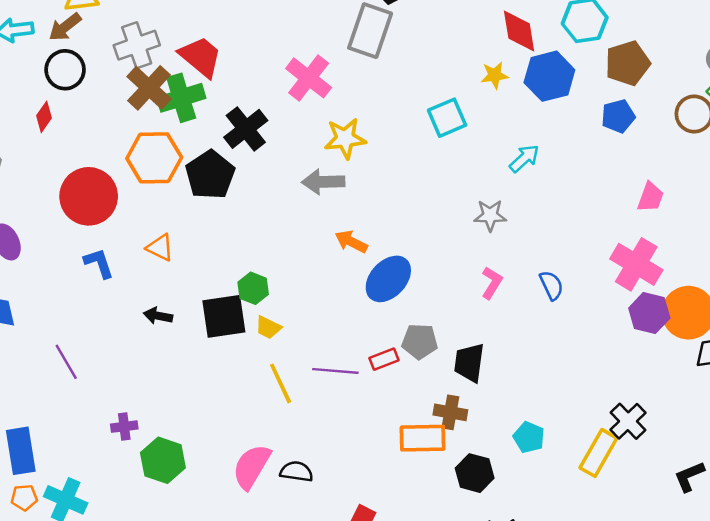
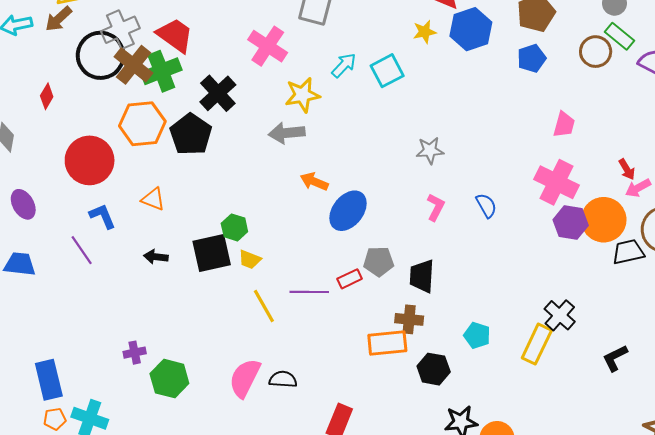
black circle: (65, 70) -> (101, 55), moved, size x1.4
cyan arrow: (524, 158) -> (344, 65), moved
purple line: (66, 362) -> (82, 250), moved

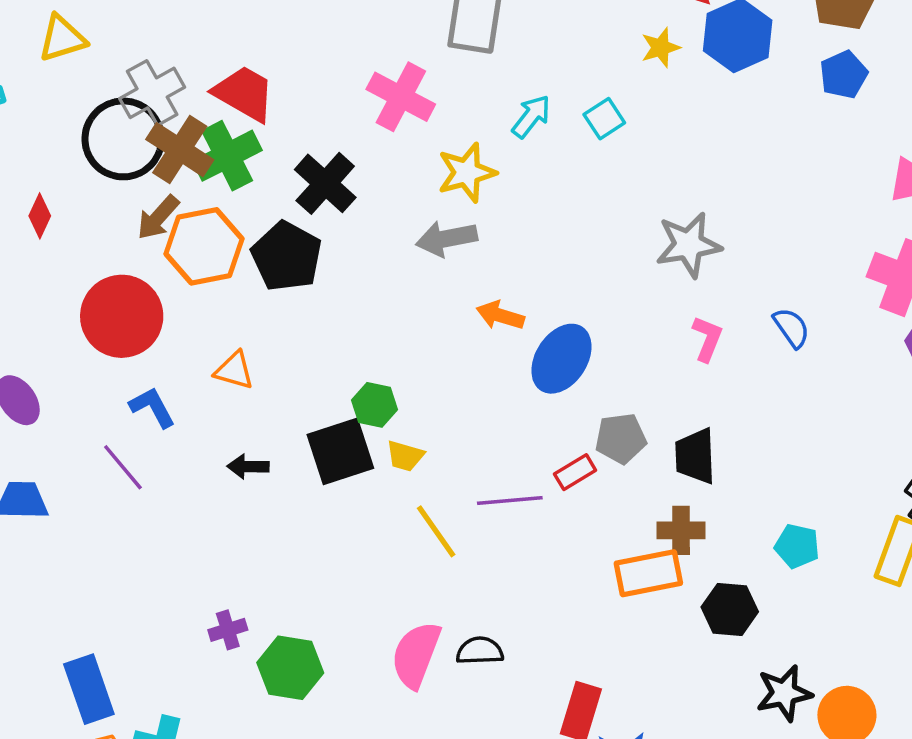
brown arrow: (59, 19) -> (158, 217), moved
cyan square: (387, 71) -> (604, 119), size x0.7
gray star: (430, 150) -> (689, 245), size x1.4

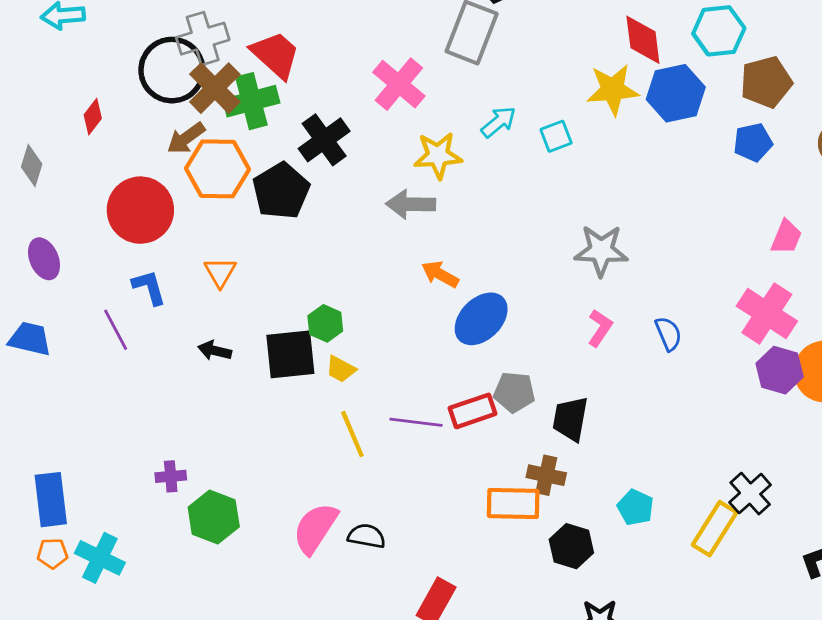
yellow star: (661, 48) -> (613, 90), size x1.6
orange triangle: (234, 370) -> (220, 272), turned 32
red rectangle: (575, 472) -> (472, 411), size x1.4

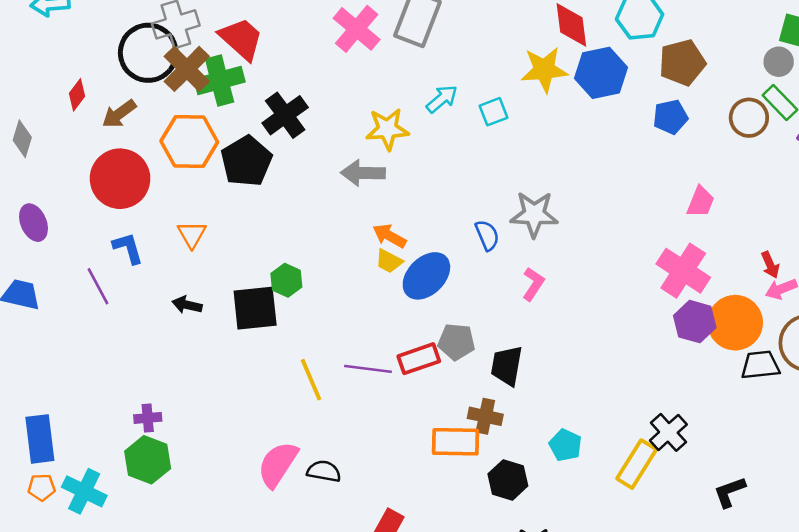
pink cross: (399, 84) -> (357, 29), moved
brown arrow: (186, 138) -> (119, 114), moved
blue semicircle: (668, 334) -> (487, 235), moved
yellow trapezoid: (341, 369) -> (389, 261), moved
green hexagon: (214, 517) -> (148, 460), moved

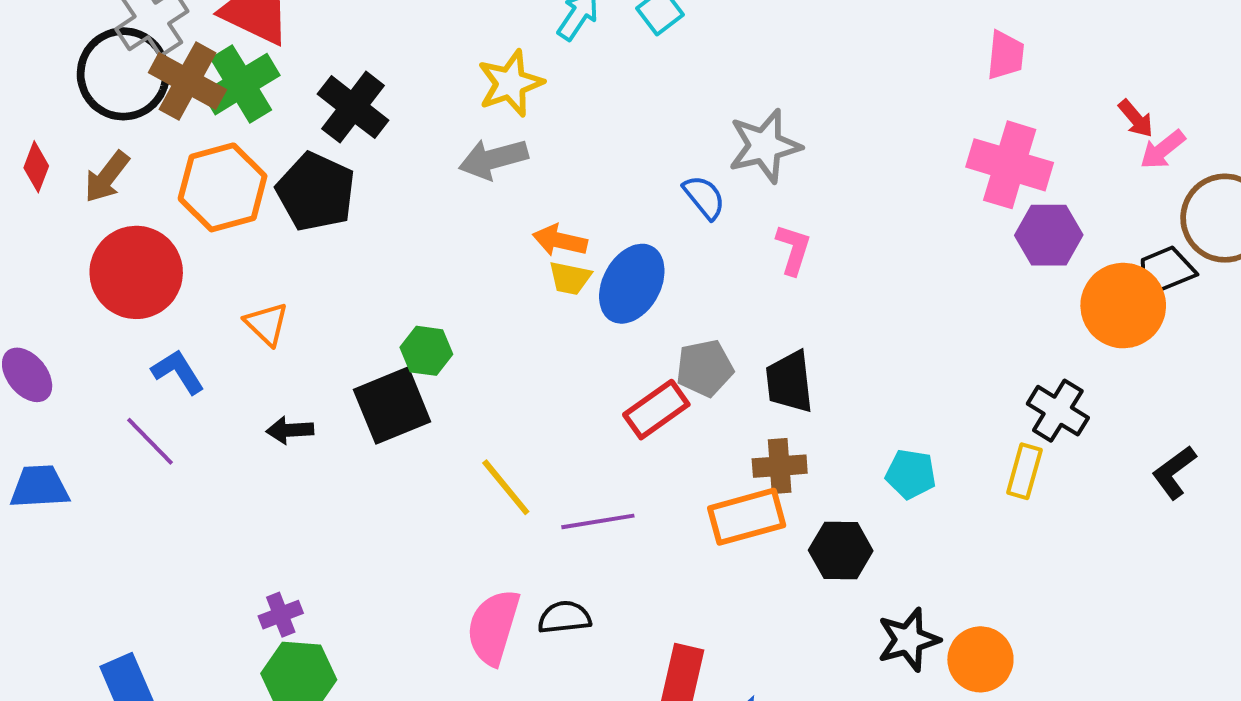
orange circle: (735, 323) -> (1123, 306), moved
purple line: (368, 369) -> (598, 521), moved
yellow rectangle: (637, 464) -> (1024, 471), size x0.7

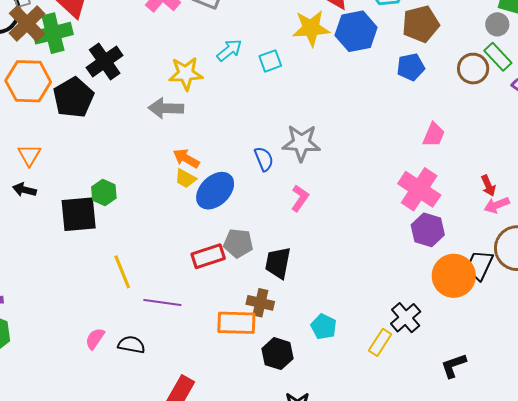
black trapezoid: (1165, 271) -> (479, 265), turned -60
black arrow: (290, 430) -> (24, 190), moved
pink semicircle: (493, 627) -> (95, 339), size x0.6

